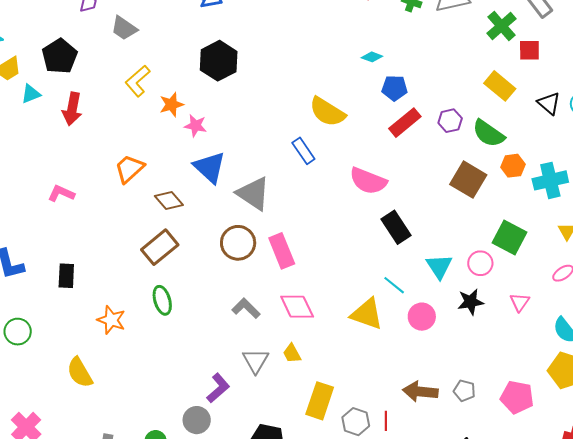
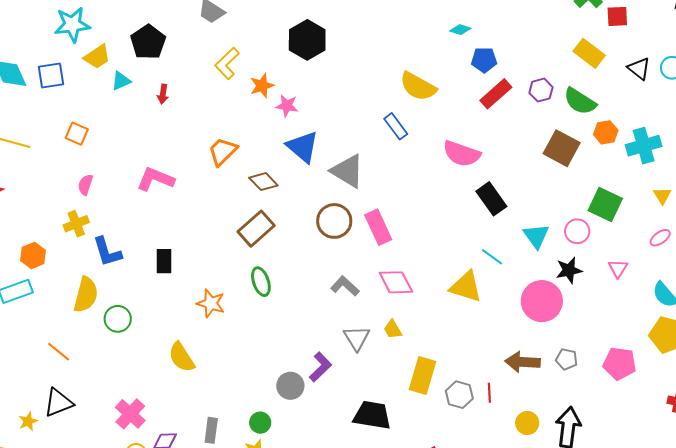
red arrow: (72, 109) -> (163, 94), size x0.6
pink L-shape: (61, 193) -> (155, 179), size x1.4
pink circle: (422, 317) -> (542, 301), moved, size x1.5
gray circle: (197, 420) -> (290, 386), moved

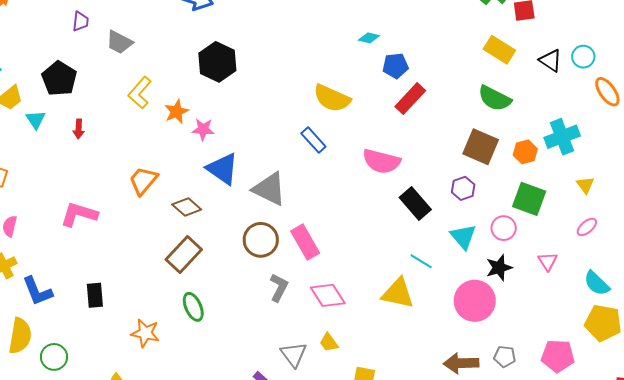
cyan triangle: (121, 81) -> (36, 120), turned -35
purple hexagon: (541, 90) -> (463, 188), moved
orange hexagon: (606, 132) -> (525, 152), moved
gray L-shape: (345, 286) -> (279, 287), moved, turned 80

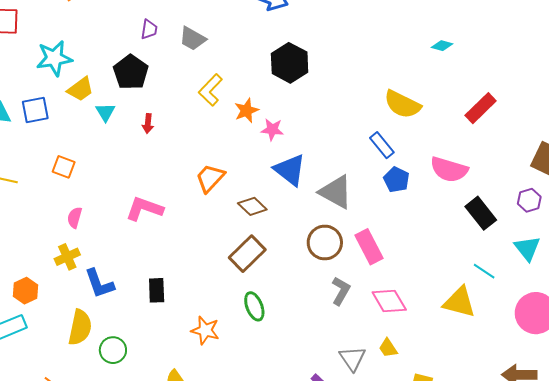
purple trapezoid: (80, 21) -> (149, 29), moved
blue pentagon: (395, 66) -> (396, 180), moved, turned 30

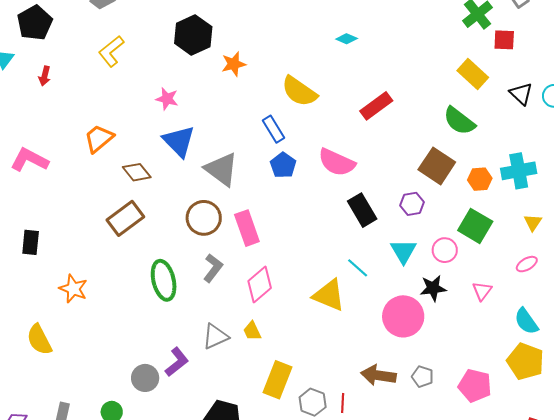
orange star: (246, 111) -> (234, 64), moved
pink diamond: (389, 301) -> (260, 285), turned 72
green ellipse: (254, 306) -> (164, 280), moved, size x1.4
gray triangle: (352, 358) -> (215, 337), turned 32

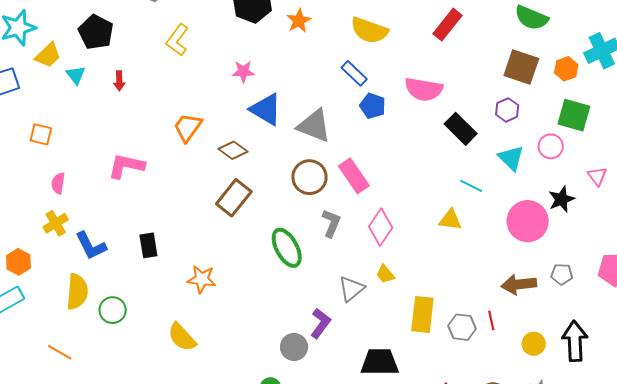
black star: (433, 288) -> (561, 199), moved
yellow triangle: (329, 295) -> (450, 220), size x0.7

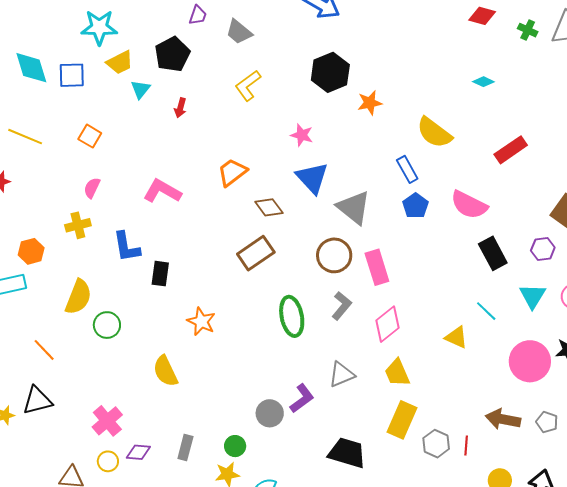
blue L-shape: (91, 246) -> (126, 247), moved
yellow trapezoid: (385, 274) -> (397, 373), moved, size x1.4

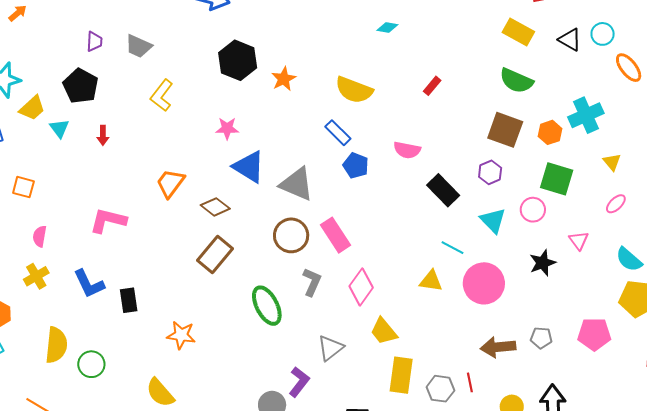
red rectangle: (511, 150) -> (432, 86), size x0.6
pink semicircle: (469, 205) -> (407, 150), size x0.7
pink circle: (530, 361) -> (484, 283), moved

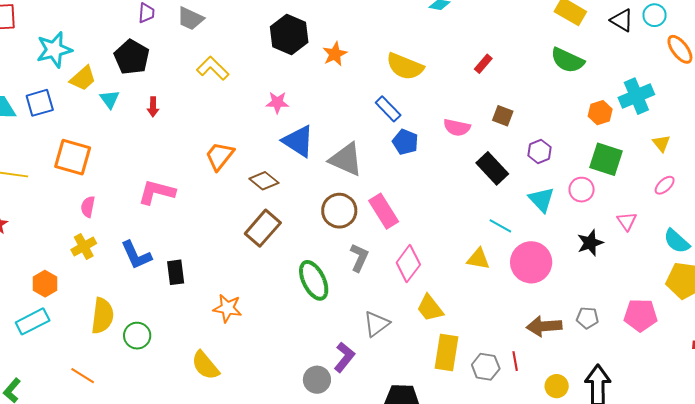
yellow L-shape: (162, 95) -> (213, 68), turned 96
brown square: (505, 130) -> (503, 116), moved, size x0.6
orange square: (23, 187) -> (73, 157), size x1.6

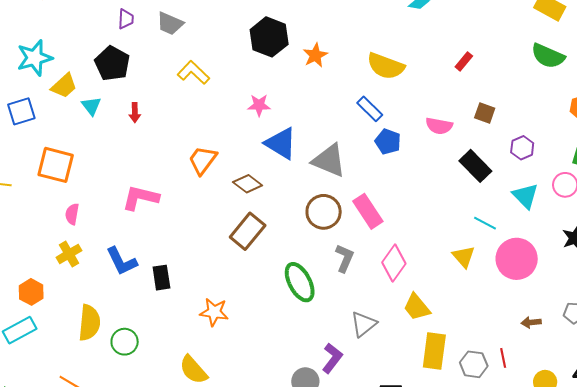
yellow triangle: (478, 259) -> (464, 257), turned 40
brown arrow: (544, 326) -> (531, 322), size x0.6

